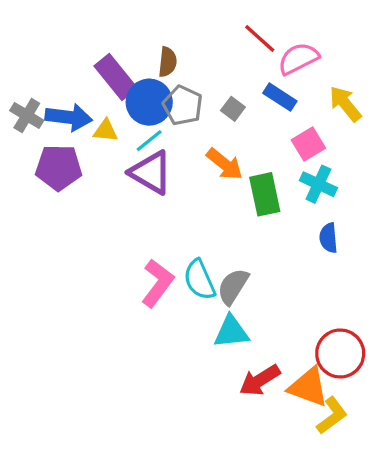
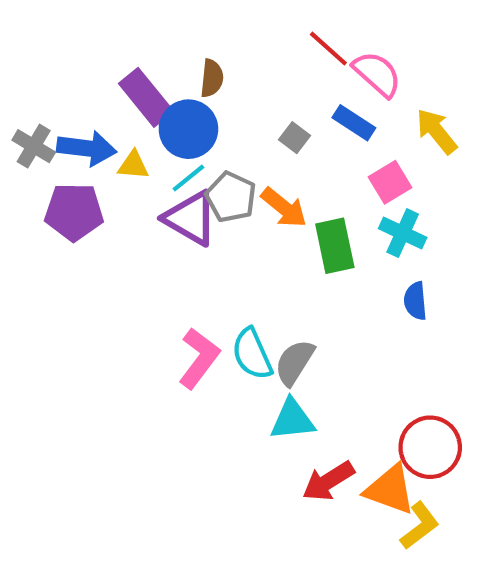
pink semicircle: (298, 59) -> (377, 74), turned 69
gray pentagon: (183, 105) -> (231, 197), moved

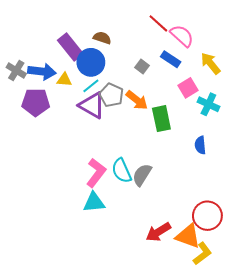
brown semicircle: (212, 78) -> (102, 38), turned -78
cyan cross: (403, 233) -> (208, 104), moved
cyan triangle: (292, 420) -> (94, 202), moved

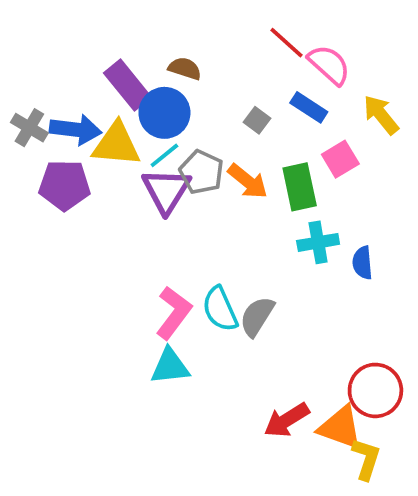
yellow triangle: (64, 80) -> (116, 144), size x1.8
cyan cross: (208, 104) -> (318, 242), moved, turned -35
purple triangle: (92, 105) -> (166, 191), turned 32
green rectangle: (161, 119) -> (300, 187), moved
yellow L-shape: (202, 254) -> (366, 459), turned -35

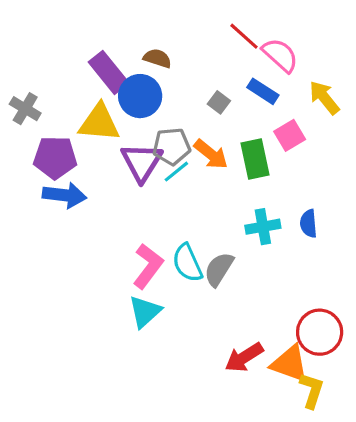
blue arrow: (76, 130) -> (65, 195), moved
cyan line: (164, 155) -> (176, 172), moved
gray pentagon: (201, 172) -> (172, 146), turned -30
cyan cross: (318, 242) -> (263, 227), moved
cyan triangle: (170, 366) -> (145, 312), turned -36

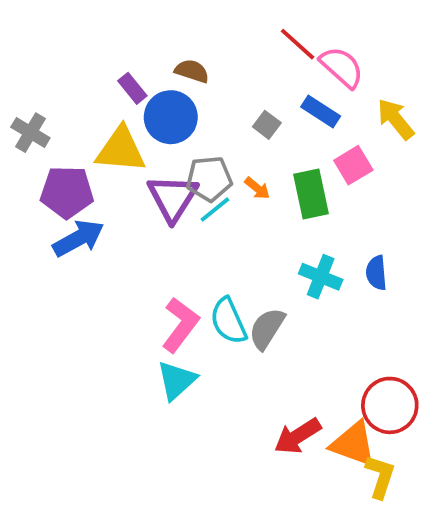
purple rectangle: (109, 72) -> (132, 88), size x0.6
orange arrow: (211, 154) -> (257, 188), size x0.6
blue arrow: (65, 195) -> (79, 238), turned -36
cyan cross: (263, 227) -> (321, 277), turned 32

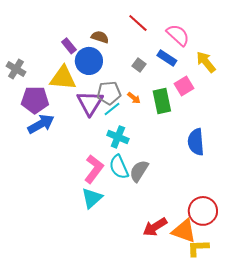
red line: (298, 44) -> (138, 23), moved
blue semicircle: (376, 273) -> (196, 142), size x1.5
cyan cross: (321, 277) -> (118, 137), moved
yellow L-shape: (380, 477) -> (198, 248), turned -110

